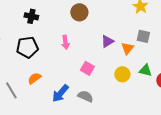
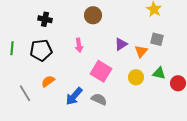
pink square: (87, 68) -> (101, 71), size x1.5

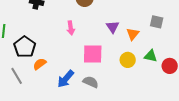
gray square: (157, 39) -> (157, 22), moved
purple triangle: (121, 44) -> (113, 27), turned -32
black pentagon: (41, 50) -> (25, 47), moved, turned -30
pink square: (101, 71) -> (93, 54), turned -30

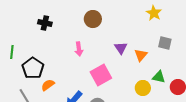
pink square: (93, 54) -> (101, 75), turned -30
yellow circle: (128, 60) -> (143, 88), moved

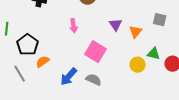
pink square: (101, 75) -> (96, 52), turned -30

